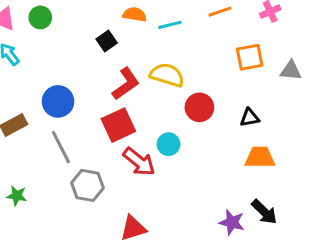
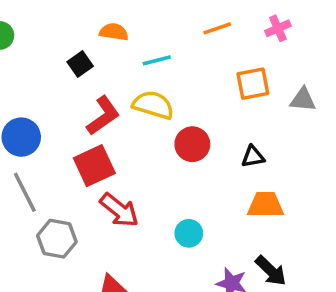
cyan line: (170, 25) -> (157, 60), moved
cyan circle: (169, 144) -> (189, 233), moved

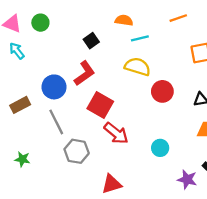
orange semicircle: (114, 32) -> (124, 20), moved
red L-shape: (103, 116) -> (84, 73), moved
red square: (94, 166) -> (100, 105), turned -35

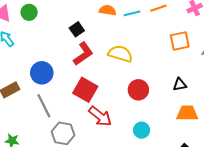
cyan line: (140, 38) -> (132, 13), moved
red L-shape: (84, 73) -> (83, 54), moved
red circle: (162, 91) -> (138, 90), moved

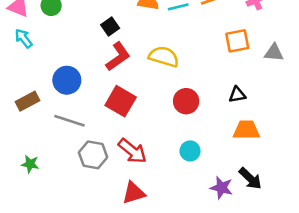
gray line: (44, 106) -> (69, 121), turned -45
red arrow: (100, 116) -> (132, 151), moved

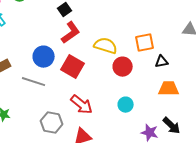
orange square: (237, 41) -> (145, 43), moved
yellow semicircle: (164, 57) -> (106, 46), moved
blue circle: (67, 80) -> (44, 57), moved
gray hexagon: (93, 155) -> (52, 123), moved

